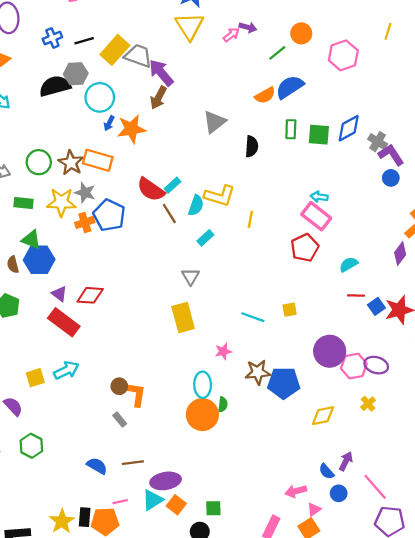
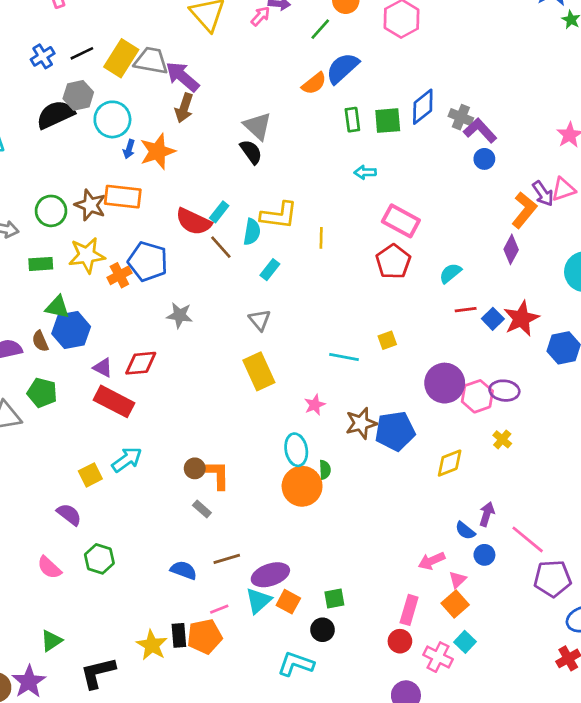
gray triangle: (214, 122) -> (258, 126), turned -30
black semicircle: (252, 146) -> (251, 152), moved, turned -30
gray star: (85, 193) -> (180, 315), moved
cyan arrow: (319, 197) -> (365, 172), moved

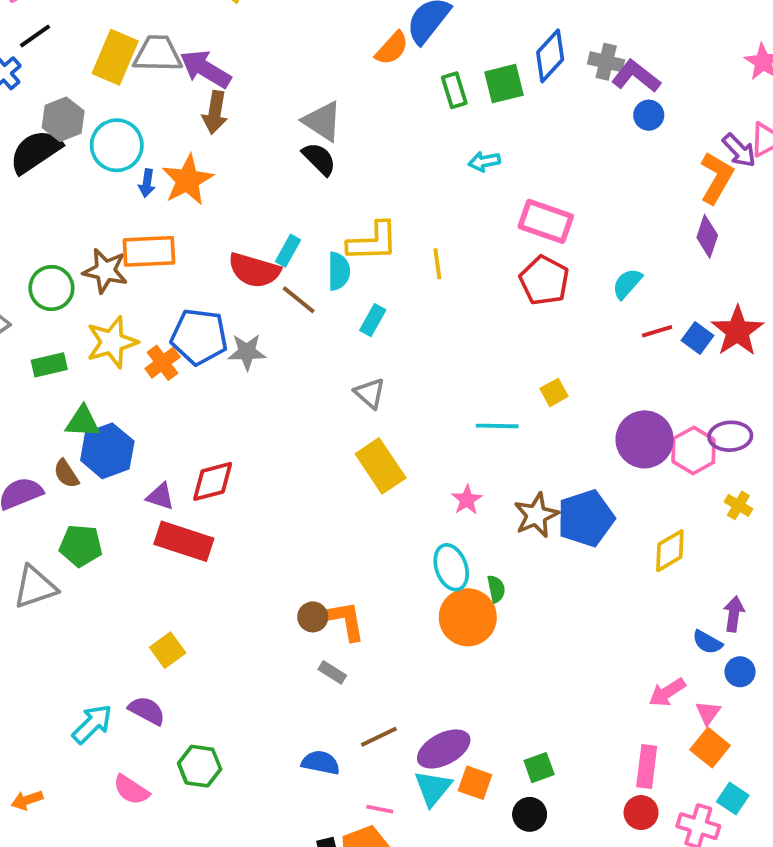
black line: (82, 53) -> (35, 36), moved
gray star: (180, 315) -> (247, 352), moved
cyan arrow: (127, 460) -> (92, 724), moved
pink line: (219, 609) -> (380, 809), turned 42

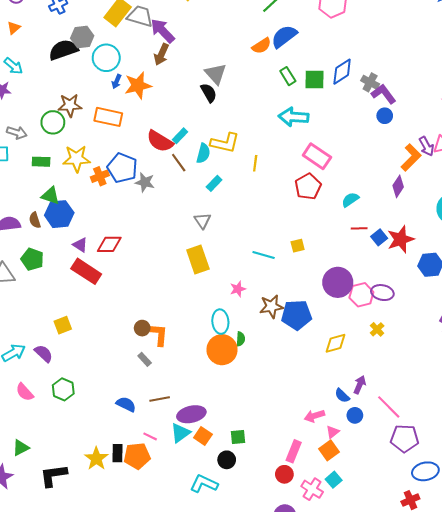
green rectangle: (454, 90) -> (288, 76), turned -30
cyan arrow: (484, 161) -> (294, 117), size x1.8
brown star: (105, 271) -> (70, 105), moved, turned -30

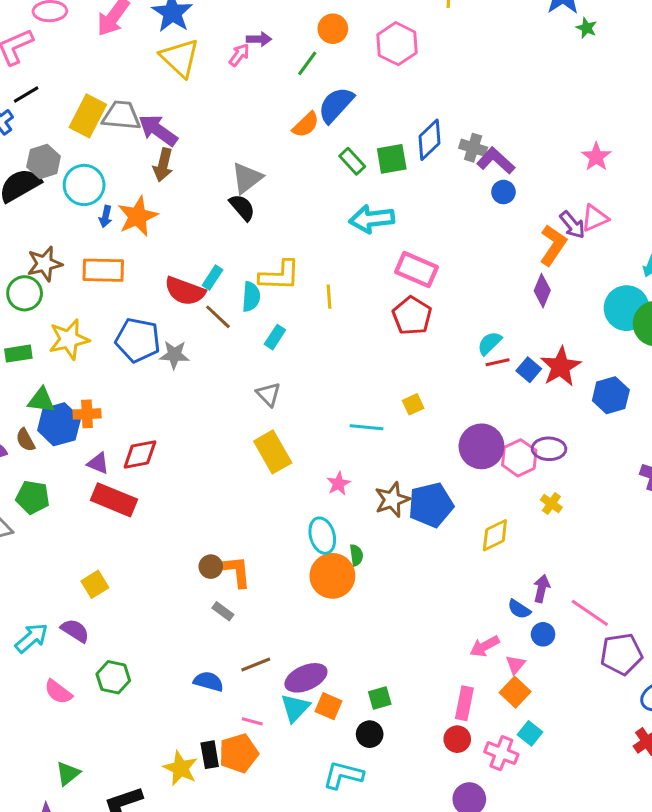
gray triangle: (216, 74) -> (247, 178), turned 45
orange cross: (100, 176) -> (87, 414), moved, turned 30
cyan semicircle: (350, 200) -> (490, 343), moved

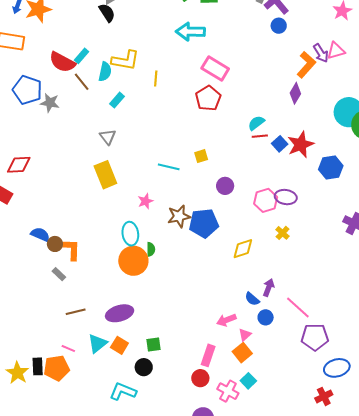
purple circle: (481, 446) -> (225, 186), moved, size x0.6
purple ellipse: (306, 678) -> (120, 313), moved
blue semicircle: (208, 681) -> (40, 234), moved

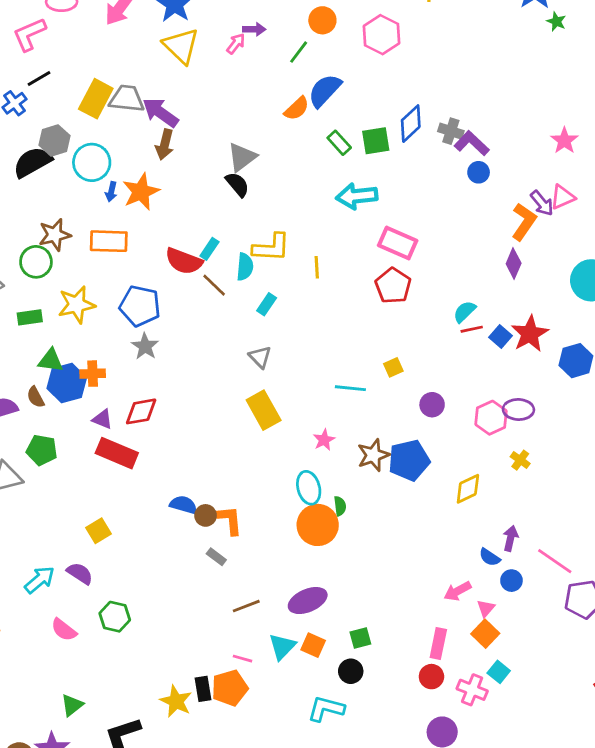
gray star: (50, 103) -> (145, 346), moved, turned 30

